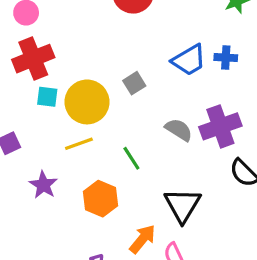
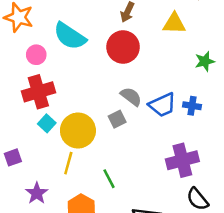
cyan square: (47, 97) -> (47, 123), turned 30
gray semicircle: (179, 130) -> (131, 97), moved
yellow line: (79, 144) -> (68, 163), turned -60

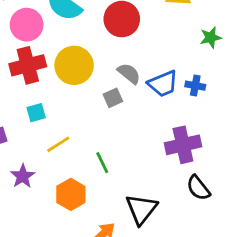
pink circle: (36, 55) -> (27, 25), size x1.5
cyan square: (47, 123) -> (36, 113), moved, turned 30
yellow circle: (78, 131) -> (74, 65), moved
yellow line: (68, 163) -> (58, 144), turned 40

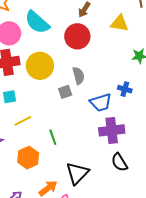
gray semicircle: (129, 74) -> (78, 76), turned 30
blue trapezoid: (163, 84) -> (101, 102), moved

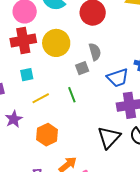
green line: (53, 137) -> (72, 95), moved
black triangle: (77, 173) -> (109, 137), moved

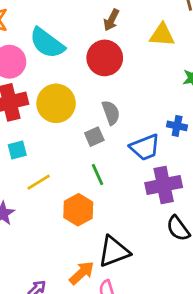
green line: (72, 95) -> (98, 174), moved
orange hexagon: (47, 135) -> (78, 210), moved
black triangle: (109, 137) -> (114, 252), moved, turned 30

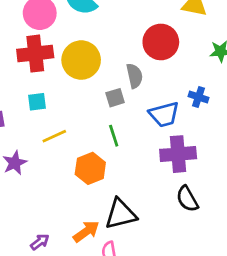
red circle: (105, 58) -> (161, 42), moved

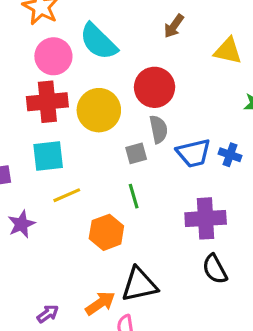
red circle: (161, 42) -> (155, 87), moved
cyan square: (37, 102) -> (48, 156), size x1.5
blue trapezoid: (164, 114) -> (194, 153), moved

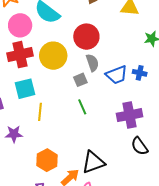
yellow line: (67, 195) -> (40, 112), turned -54
purple star: (21, 224) -> (14, 134), turned 30
orange hexagon: (106, 232) -> (47, 160), moved

